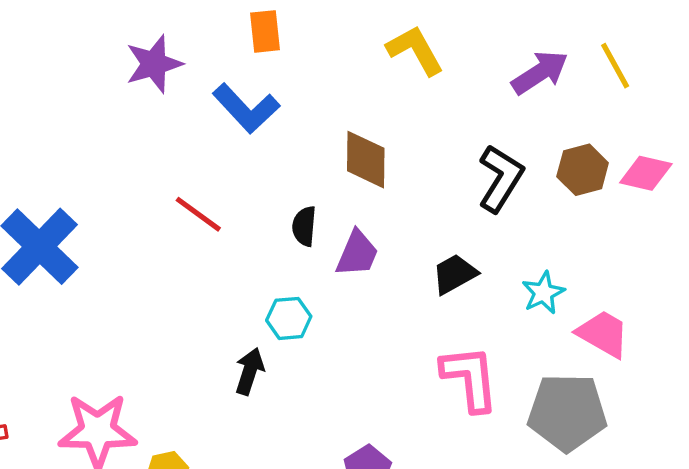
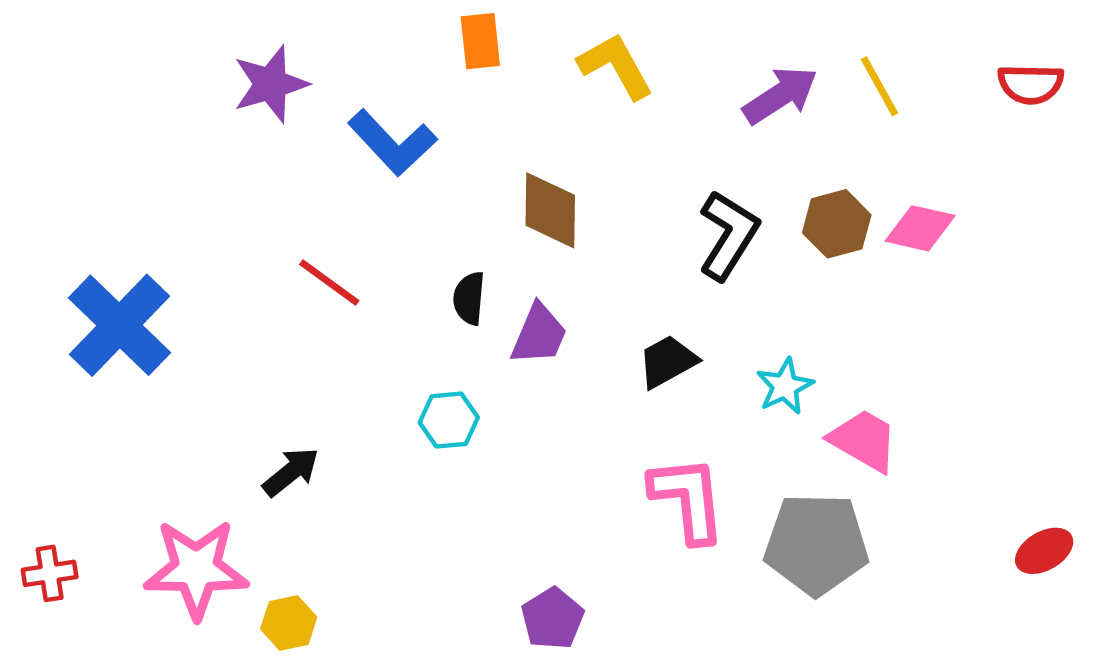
orange rectangle: (265, 31) -> (480, 41), moved
black arrow: (250, 371) -> (291, 472), moved, turned 33

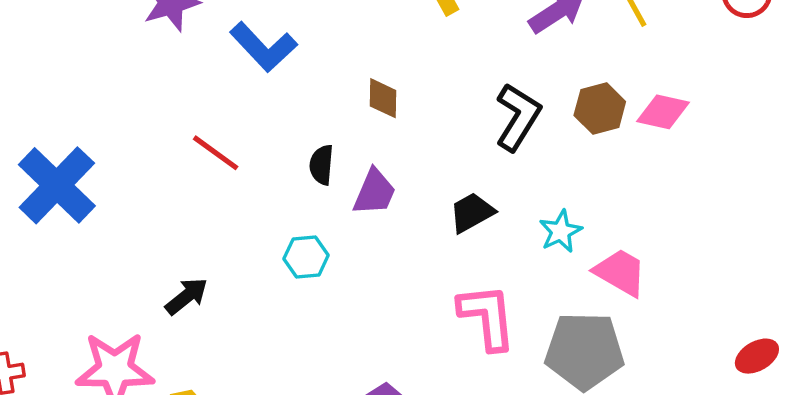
brown diamond: (550, 210) -> (383, 98), size x0.7

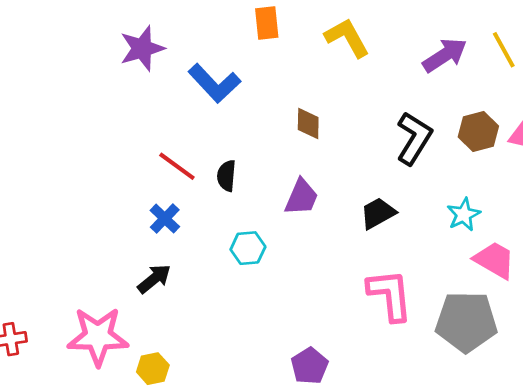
black semicircle: (321, 165) -> (226, 176), moved
blue cross: (57, 185) -> (165, 219), moved, size x0.5
cyan star: (561, 231) -> (464, 215), moved

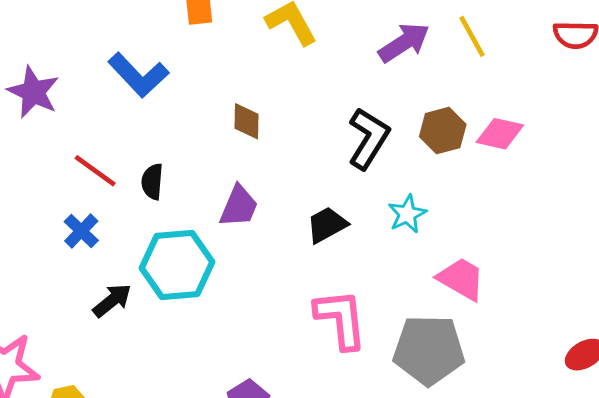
purple star: (142, 48) -> (33, 92), moved, turned -30
cyan star: (464, 215) -> (407, 214), moved
cyan hexagon: (248, 248) -> (177, 265), size x1.8
black arrow: (154, 279) -> (112, 300), moved

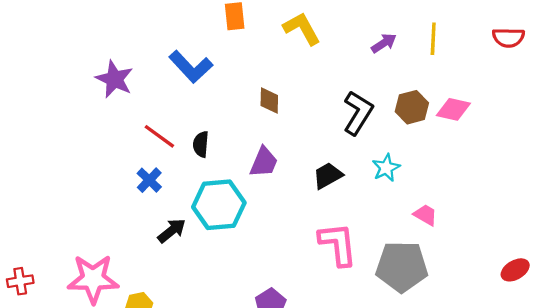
yellow line: (472, 36) -> (433, 39), turned 32
purple arrow: (404, 43) -> (384, 43), size x0.7
pink trapezoid: (461, 279) -> (425, 215), size x0.7

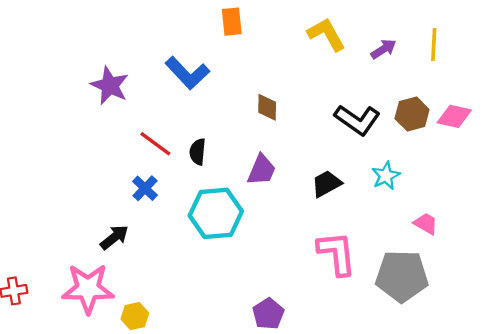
yellow L-shape: (302, 29) -> (326, 34), moved
black L-shape: (358, 113) -> (357, 120), turned 93
black arrow: (172, 231) -> (114, 237), moved

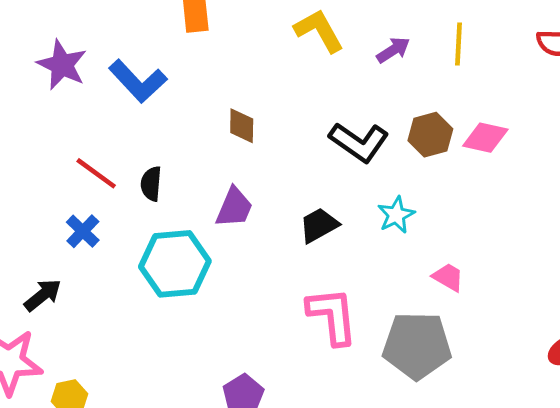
purple star: (110, 86) -> (62, 65), moved

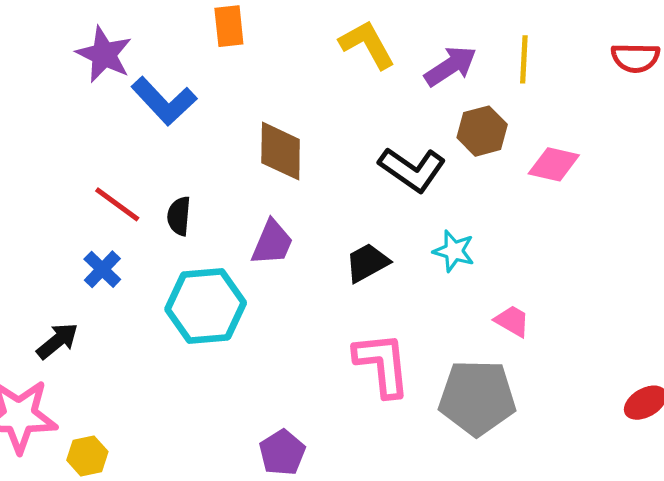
purple arrow: (393, 50) -> (450, 66), size x1.4
purple star: (62, 65) -> (104, 54), moved
brown diamond: (242, 126) -> (281, 151), size x1.5
brown hexagon: (430, 135) -> (482, 131), moved
cyan star: (396, 215) -> (454, 251), turned -30

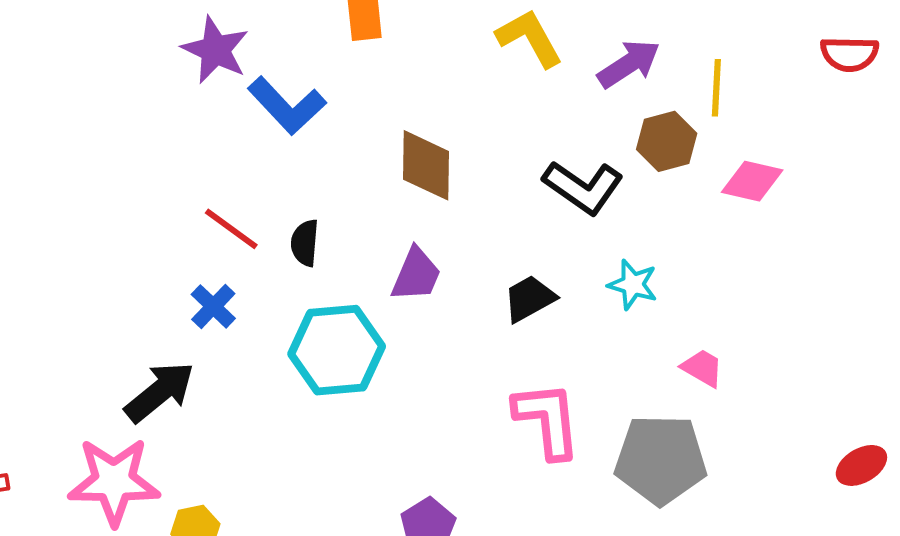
yellow line: (524, 59) -> (716, 88), moved
black arrow: (57, 341) -> (160, 392), size x1.4

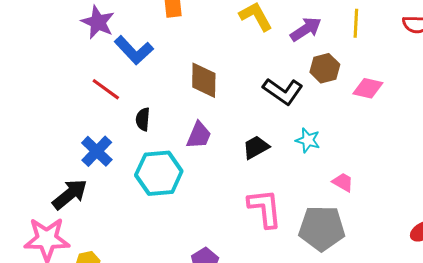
yellow line: (716, 88) -> (356, 23), moved
red line: (231, 229) -> (106, 89), moved
blue cross: (213, 306) -> (97, 151), size x1.4

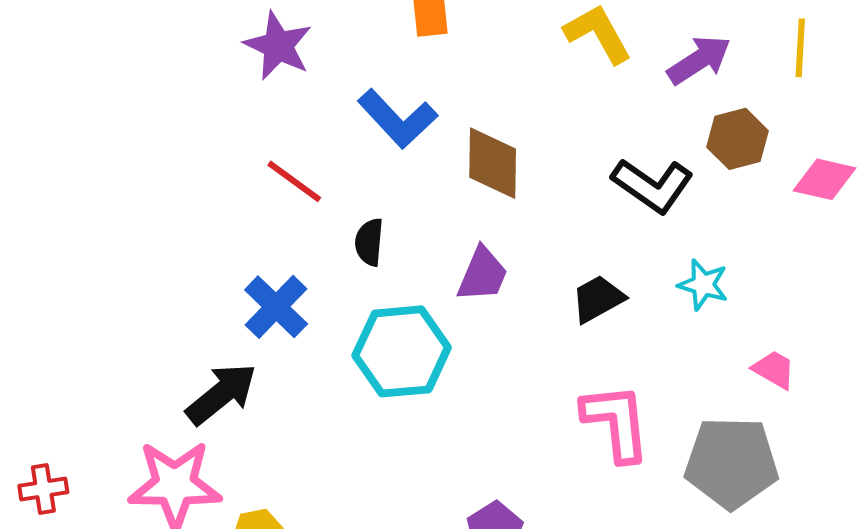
blue L-shape: (134, 50) -> (398, 119), moved

